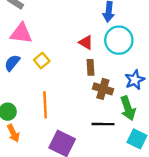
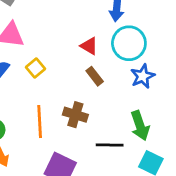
brown rectangle: (90, 67) -> (95, 76), turned -35
blue star: (135, 80) -> (143, 76), moved
brown cross: (103, 89) -> (75, 115), moved

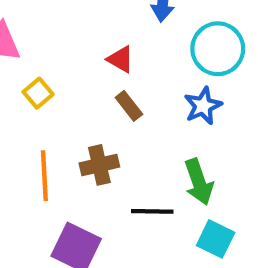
cyan circle: (129, 43) -> (218, 49), moved
brown cross: (75, 115) -> (99, 165), turned -30

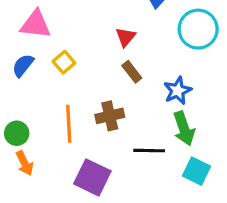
red triangle: (121, 59) -> (126, 37), turned 40
blue star: (203, 106) -> (178, 91), moved

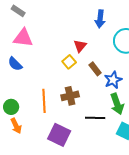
yellow square: (64, 62) -> (69, 62), moved
blue semicircle: (23, 65) -> (15, 64), turned -84
brown rectangle: (132, 72) -> (95, 69), moved

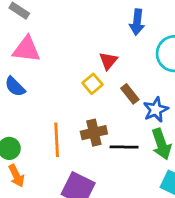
black line: (95, 118) -> (124, 147), moved

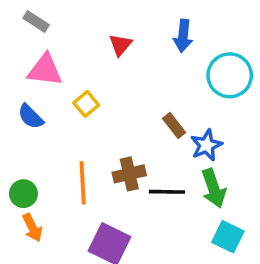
red triangle: (108, 61) -> (120, 45), moved
yellow square: (92, 84) -> (86, 104), moved

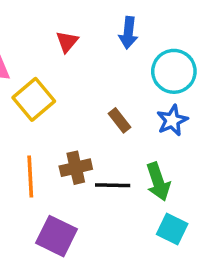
yellow square: (86, 104) -> (34, 99), size x1.6
blue star: (206, 145) -> (172, 120), moved

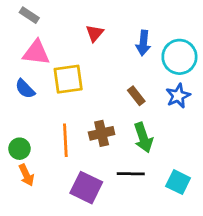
blue arrow: (128, 33) -> (143, 43), moved
yellow square: (34, 99) -> (68, 79), turned 32
green arrow: (158, 182) -> (143, 138), moved
black line: (113, 185) -> (131, 174), moved

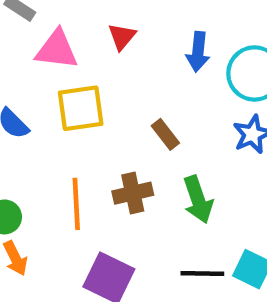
pink triangle: (36, 53) -> (57, 50), moved
brown rectangle: (136, 96) -> (165, 134), moved
black line: (131, 174) -> (202, 273), moved

